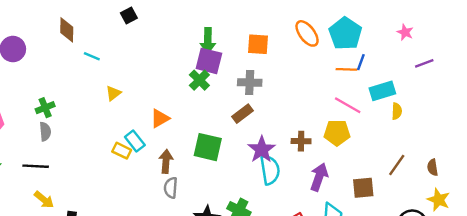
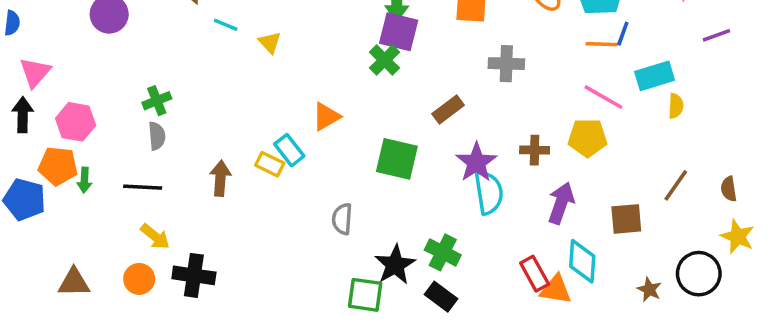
gray cross: (250, 83) -> (506, 64), moved
yellow triangle: (113, 93) -> (270, 42), moved, turned -35
brown arrow: (166, 161) -> (220, 178), moved

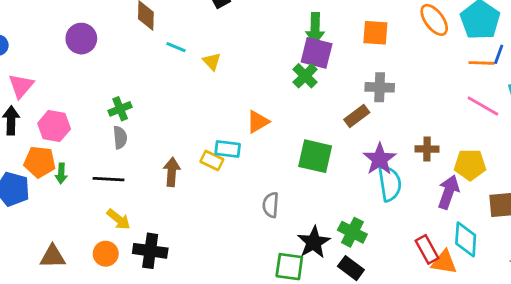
gray cross: (506, 64) -> (380, 87), moved
yellow pentagon: (588, 138) -> (470, 165), moved
cyan rectangle: (289, 150) -> (228, 149), turned -45

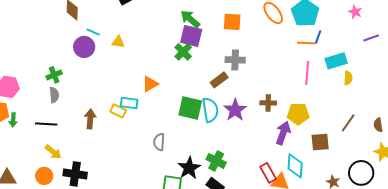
green arrow: (315, 28) -> (190, 19), turned 130
purple circle: (81, 39) -> (84, 47), moved
yellow triangle: (212, 61) -> (118, 42), turned -40
pink line: (483, 106) -> (307, 73), turned 65
cyan semicircle: (390, 183) -> (210, 110), moved

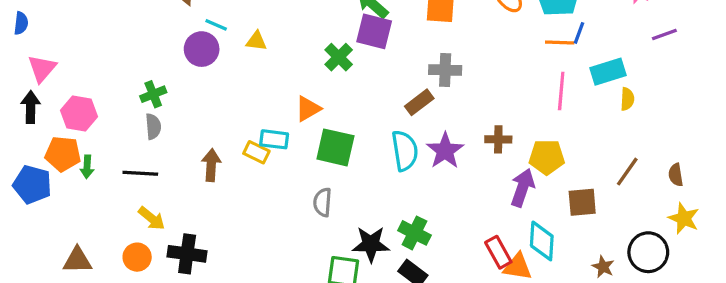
green cross: (183, 52) -> (339, 57), moved
green square: (190, 108) -> (335, 147), moved
black star: (189, 168) -> (371, 244), turned 30

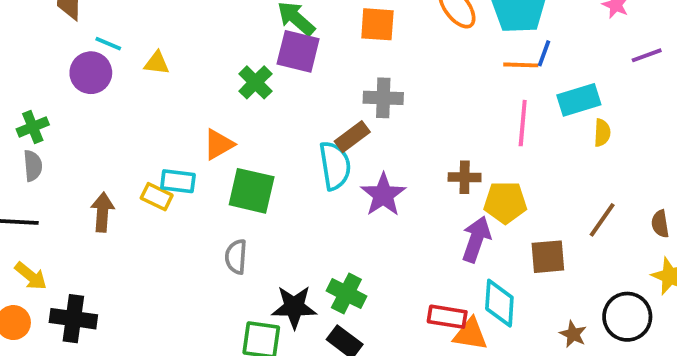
brown cross: (498, 139) -> (465, 177), moved
cyan semicircle: (405, 151) -> (335, 166), moved
red rectangle: (498, 252) -> (447, 317), turned -52

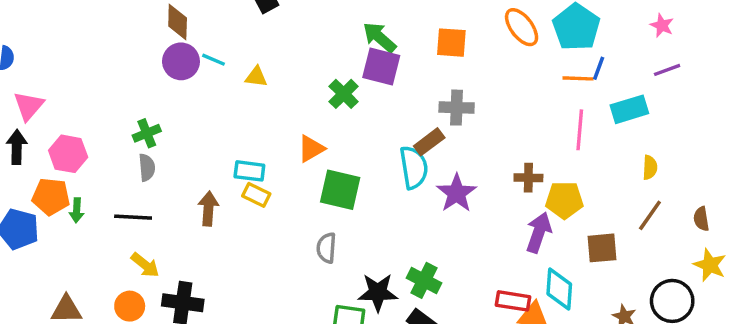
purple line: (647, 55) -> (667, 70), moved
purple circle: (91, 73) -> (181, 61), moved
yellow semicircle: (602, 133) -> (650, 167), moved
cyan rectangle: (178, 181) -> (249, 171), moved

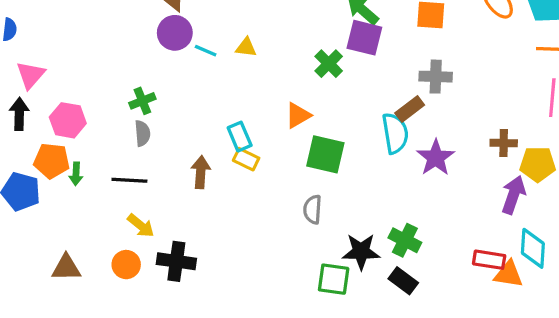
cyan line: (214, 60) -> (206, 51), moved
cyan rectangle: (249, 171) -> (240, 137), turned 60

